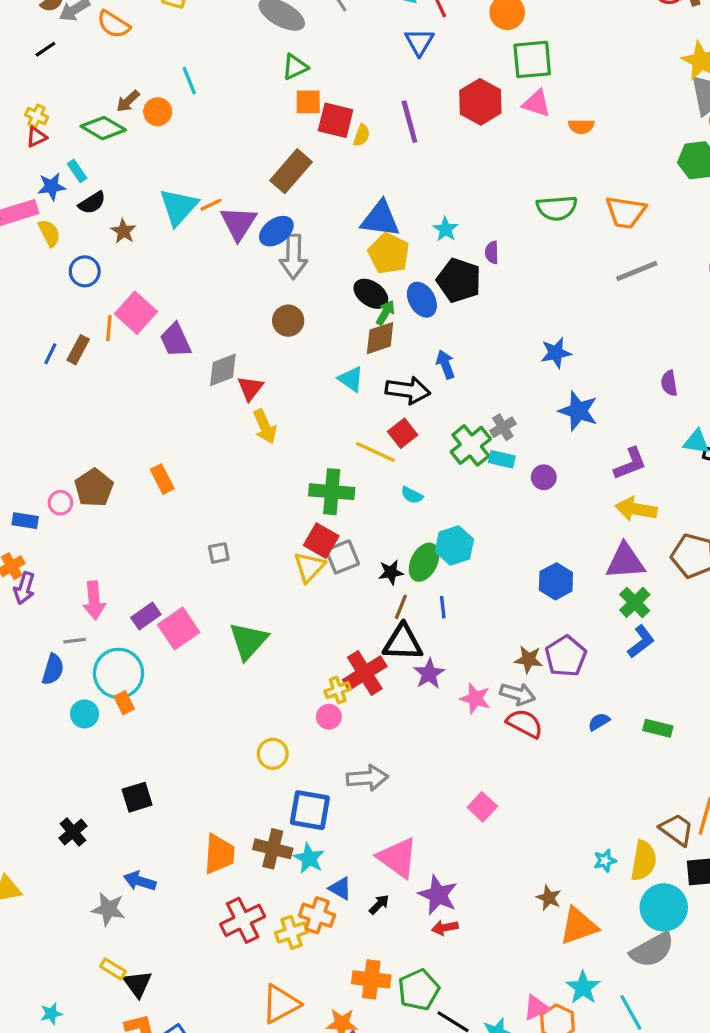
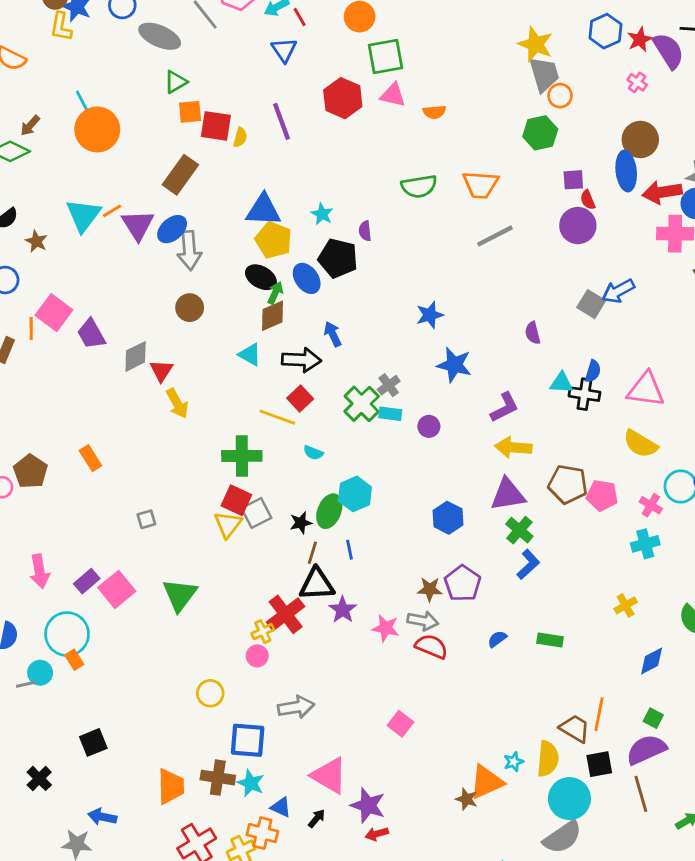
orange circle: (158, 112) -> (97, 129), moved, size x1.8
gray line: (75, 641) -> (26, 684), moved
orange triangle: (579, 926) -> (486, 782), moved

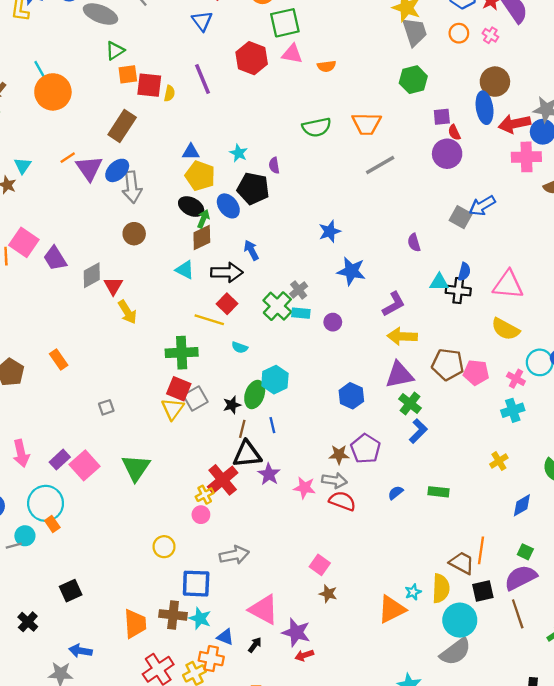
orange circle: (560, 96) -> (459, 33), moved
blue triangle: (263, 210) -> (191, 152), size x0.6
cyan triangle: (83, 215) -> (23, 166), moved, size x0.6
brown star: (467, 799) -> (328, 594), moved

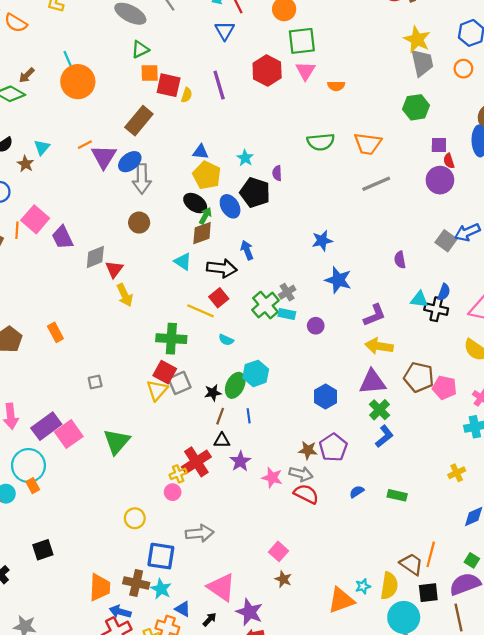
pink triangle: (292, 54) -> (305, 71), turned 45
black triangle: (247, 454) -> (222, 440), size x0.6
purple rectangle: (60, 460) -> (46, 426), size x1.5
blue arrow: (80, 651) -> (120, 612), moved

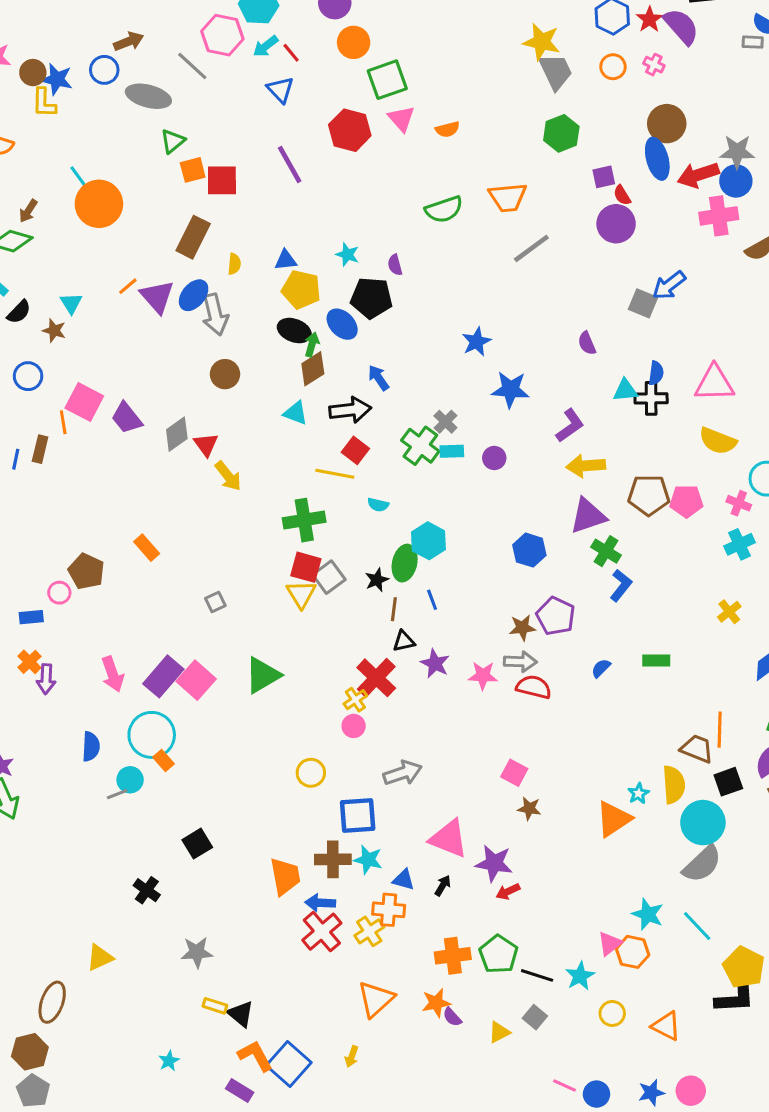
yellow semicircle: (187, 95) -> (234, 264), moved
green triangle: (117, 441) -> (263, 675), turned 32

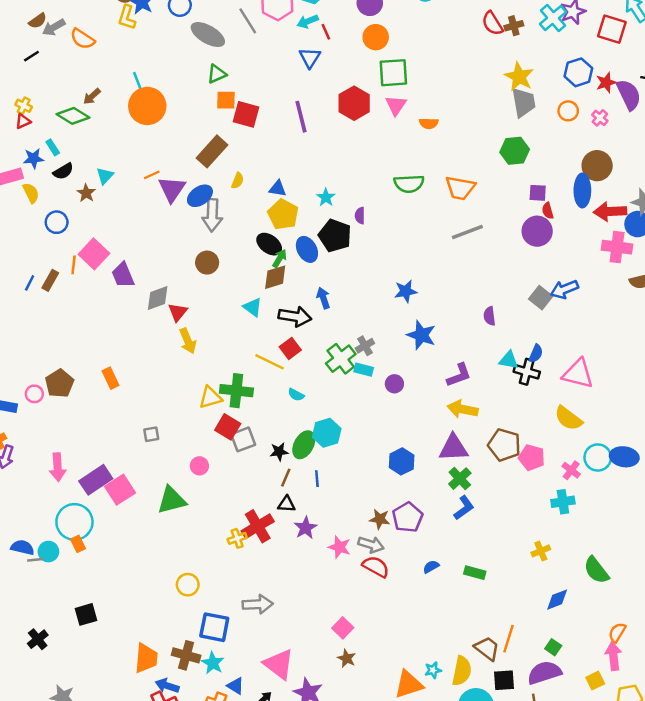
yellow triangle: (301, 594) -> (210, 397), moved, turned 30
pink circle: (354, 726) -> (199, 466), moved
blue semicircle: (91, 747) -> (22, 547), moved, turned -95

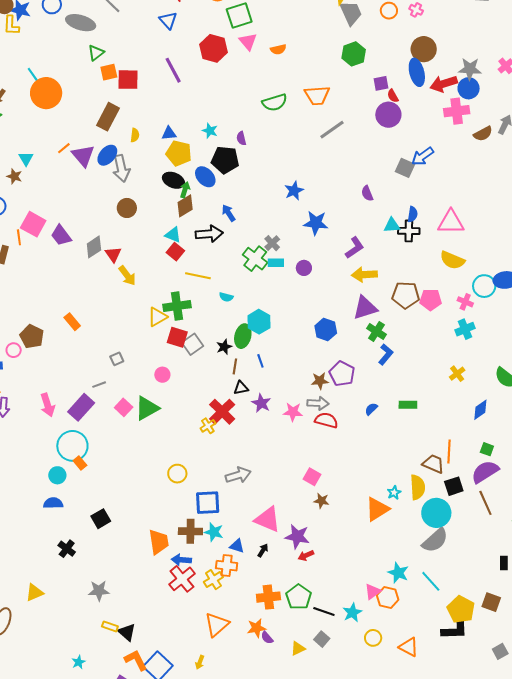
red square: (290, 348) -> (175, 252), moved
pink square: (120, 490) -> (124, 407), moved, size x0.7
blue semicircle: (22, 547) -> (53, 503), moved
gray line: (36, 560) -> (99, 385), moved

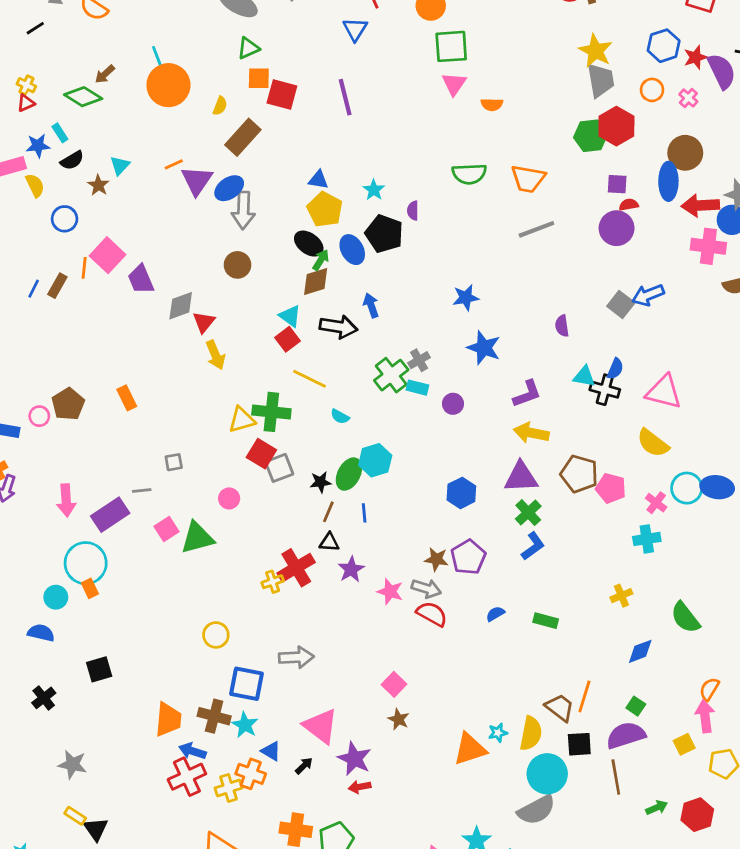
red hexagon: (213, 48) -> (616, 126), moved
red semicircle: (393, 96) -> (629, 205), turned 96
yellow semicircle: (135, 135) -> (220, 106), moved

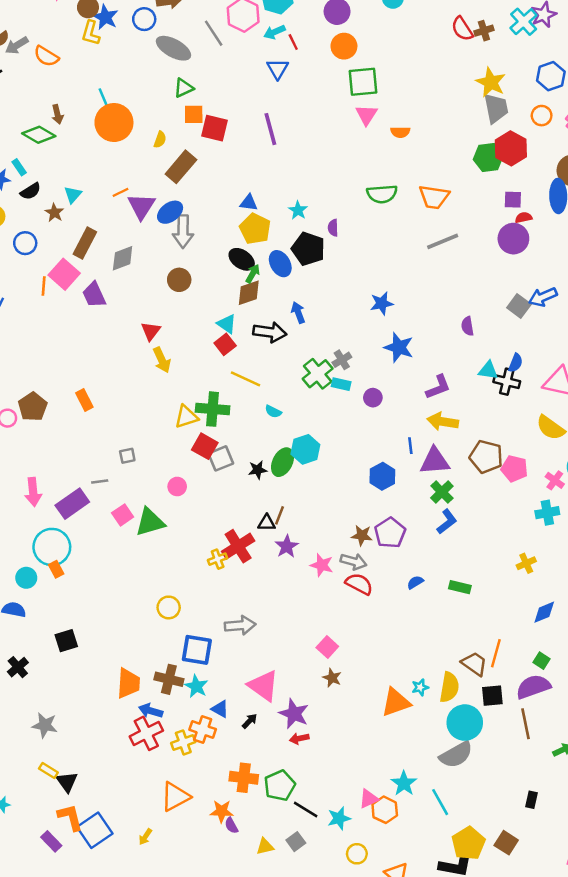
brown arrow: (105, 74) -> (57, 114), turned -60
brown rectangle: (57, 286) -> (85, 243), moved, size x1.4
gray diamond: (181, 306) -> (123, 258), moved
brown line: (328, 512) -> (279, 515), moved
blue line: (364, 513) -> (410, 446), moved

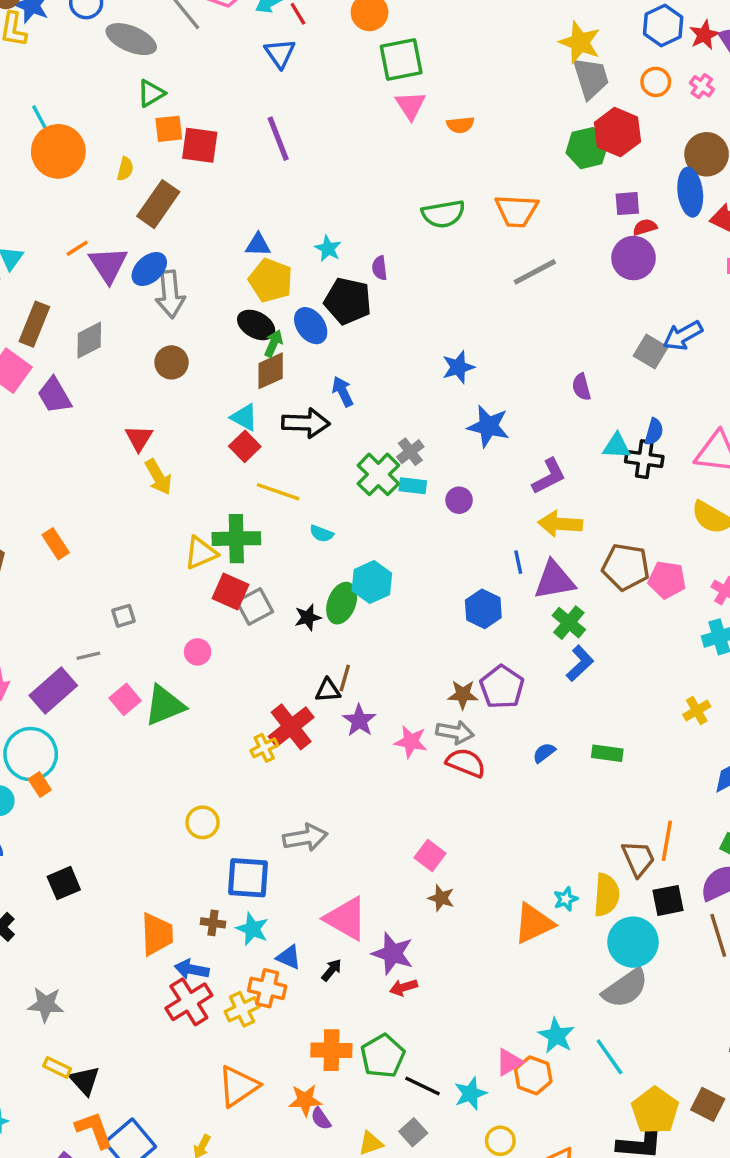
brown trapezoid: (474, 664) -> (638, 858), turned 36
brown cross: (169, 679) -> (213, 923), size x0.6

